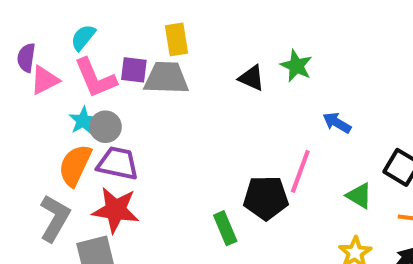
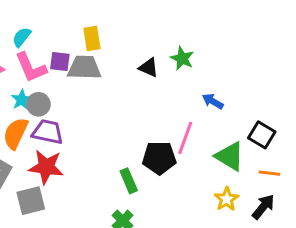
green triangle: (359, 196) -> (230, 156), size x1.5

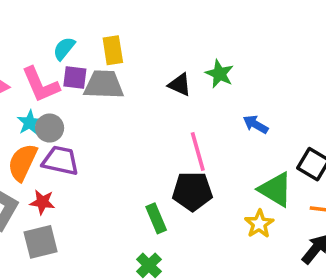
cyan semicircle: (22, 37) -> (64, 49), moved
pink line: (185, 138) -> (198, 152), moved, turned -36
red star: (46, 167) -> (42, 202), moved, size x0.6
yellow star: (227, 199) -> (259, 224), moved

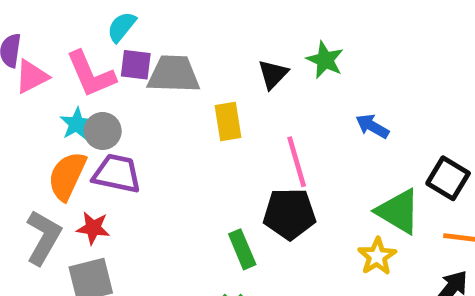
yellow rectangle: (113, 50) -> (228, 122), moved
black triangle: (180, 85) -> (273, 74), turned 50

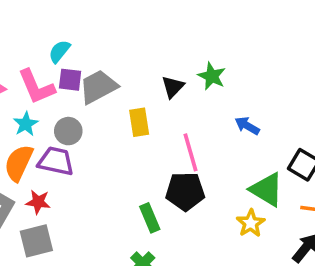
gray trapezoid: (174, 74) -> (98, 87), turned -30
gray circle: (103, 131) -> (68, 131), moved

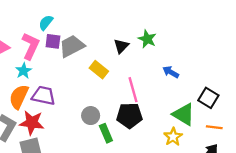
pink L-shape: (36, 87) -> (31, 46), turned -132
yellow rectangle: (139, 122) -> (99, 70), turned -42
gray circle: (68, 131) -> (91, 116), moved
red star: (38, 202) -> (32, 123), size x1.5

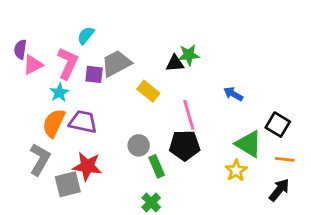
green star: (147, 39) -> (189, 55), moved, turned -30
purple square: (53, 41) -> (94, 74), moved
black triangle: (121, 46) -> (175, 63), turned 42
red star: (32, 123) -> (87, 166), moved

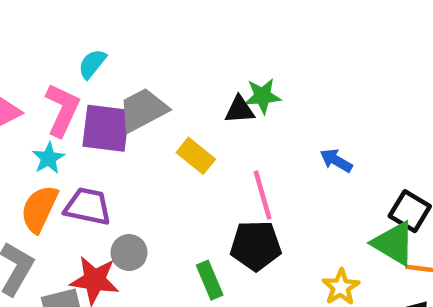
purple square: (94, 74) -> (106, 128), size x1.6
green triangle: (249, 144) -> (394, 243), moved
gray circle: (139, 145) -> (129, 253), moved

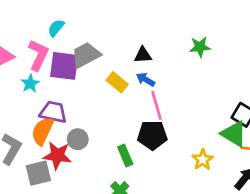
green star: (263, 96) -> (200, 47), moved
blue arrow: (336, 160) -> (146, 79), moved
orange semicircle: (39, 209) -> (42, 131), moved

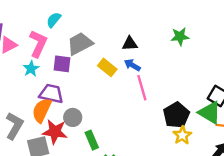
purple square: (64, 66) -> (62, 64), moved, size x0.7
black pentagon: (152, 135) -> (176, 115), moved, turned -30
green rectangle: (125, 156) -> (92, 140), moved

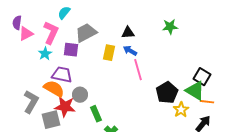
yellow rectangle: (107, 67) -> (109, 53), turned 63
orange semicircle: (42, 110) -> (54, 89), turned 95
yellow star: (182, 135) -> (181, 110), moved

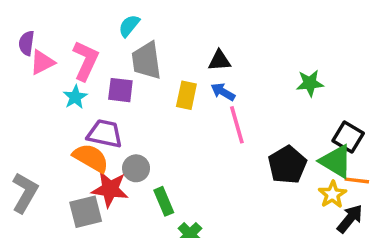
cyan semicircle: (64, 13) -> (129, 26), moved
green star: (170, 27) -> (310, 83), moved
gray trapezoid: (86, 33) -> (146, 61), turned -70
gray L-shape: (31, 102) -> (25, 193), moved
yellow star: (181, 110) -> (332, 194), moved

